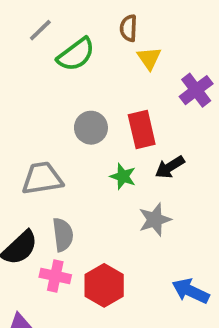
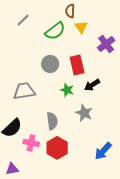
gray line: (40, 30) -> (23, 20), moved
green semicircle: (76, 54) -> (55, 31), moved
gray star: (155, 220) -> (84, 113), turned -30
gray semicircle: (63, 235) -> (52, 121), moved
blue arrow: (190, 291) -> (103, 151), turned -72

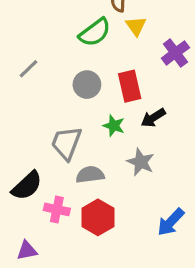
gray line: (23, 20) -> (28, 69), moved
gray trapezoid: (24, 91) -> (66, 143), moved, turned -60
gray semicircle: (52, 121) -> (90, 175), turned -90

